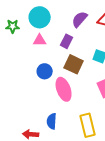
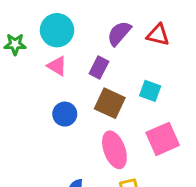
pink triangle: (40, 40) -> (57, 66), turned 32
pink ellipse: (64, 89) -> (114, 150), moved

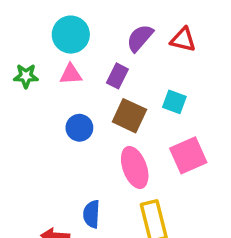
green star: (15, 44) -> (26, 76), moved
pink triangle: (57, 66) -> (71, 74), turned -35

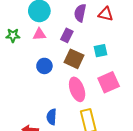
purple semicircle: (140, 38) -> (80, 13), turned -30
cyan square: (174, 102) -> (100, 51), turned -32

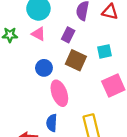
pink triangle: (39, 34) -> (38, 34), turned 32
pink ellipse: (77, 89) -> (59, 93), moved

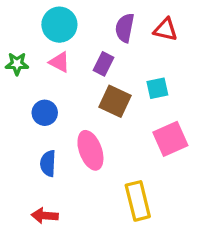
blue circle: (44, 68) -> (45, 113), moved
blue semicircle: (52, 123) -> (48, 163), moved

